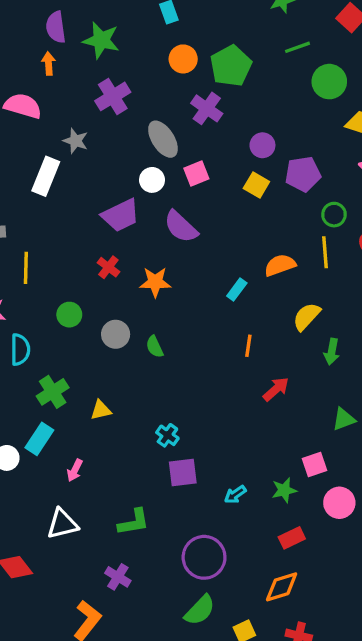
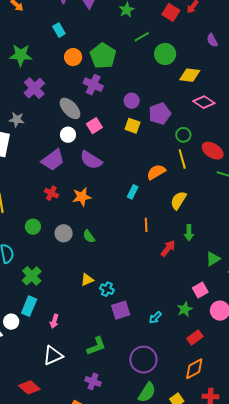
green arrow: (332, 352) -> (189, 233), moved
yellow triangle: (101, 410) -> (87, 280), moved

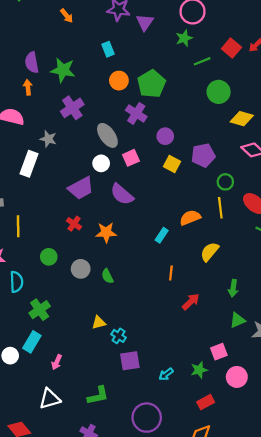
green line: (142, 37) -> (202, 61), moved
purple circle: (132, 101) -> (165, 136), moved
green arrow: (189, 233) -> (233, 288), moved

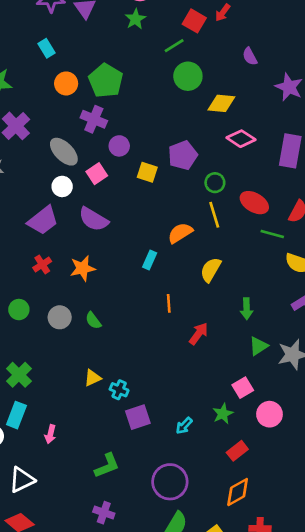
green line: (202, 61) -> (174, 46), moved
purple circle: (165, 136) -> (119, 146), moved
red cross: (74, 224) -> (42, 264), turned 32
white triangle: (50, 399) -> (22, 480), moved

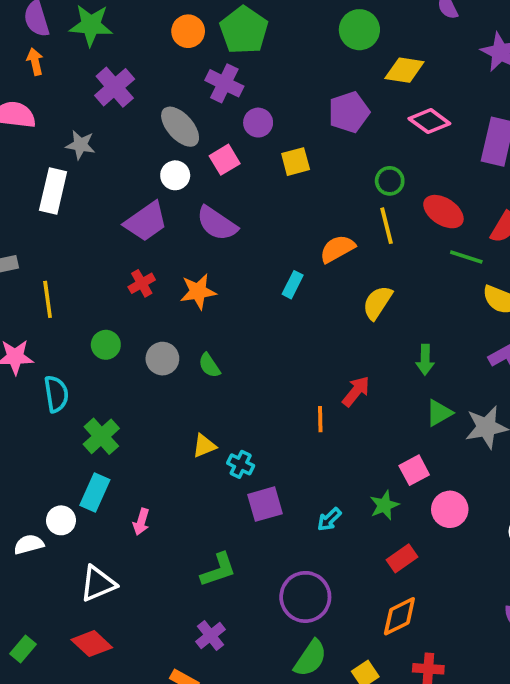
purple pentagon: (183, 155) -> (349, 112), moved
yellow square: (147, 172) -> (296, 162), turned -36
orange line: (169, 303) -> (320, 419), moved
purple cross: (104, 513) -> (210, 635), turned 30

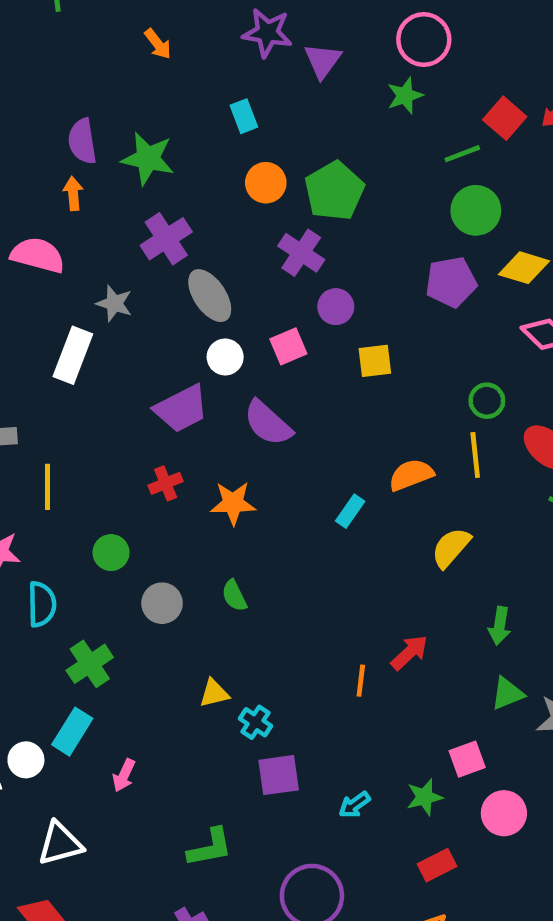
purple pentagon: (349, 112) -> (451, 282), moved
gray ellipse: (180, 127) -> (210, 296), moved
gray circle: (162, 359) -> (162, 603), moved

